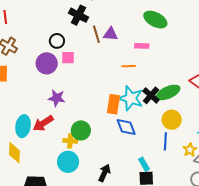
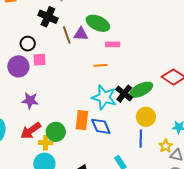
green ellipse: (155, 20) -> (98, 23), moved
orange rectangle: (113, 104) -> (82, 120), moved
red arrow: (43, 123) -> (31, 131), moved

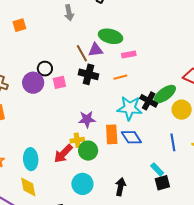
black cross: (48, 17) -> (88, 74), moved
purple circle: (18, 66) -> (33, 83), moved
purple star: (30, 101) -> (87, 119), moved
yellow circle: (146, 117) -> (182, 110), moved
yellow cross: (46, 143) -> (77, 140), moved

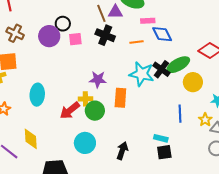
blue diamond: (131, 137) -> (162, 34), moved
cyan ellipse: (31, 159) -> (37, 95), moved
cyan rectangle: (157, 169) -> (161, 138), turned -40

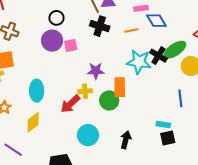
purple circle: (49, 36) -> (52, 41), moved
pink square: (75, 39) -> (71, 45), moved
green circle: (95, 111) -> (109, 100), moved
yellow diamond: (31, 139) -> (33, 122), moved, turned 60

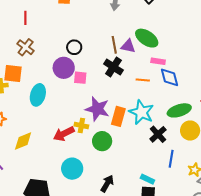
black cross: (158, 56) -> (158, 134), moved
purple star: (96, 71) -> (97, 109), size x1.4
orange rectangle: (120, 87) -> (118, 116), moved
cyan ellipse: (37, 91) -> (38, 95), moved

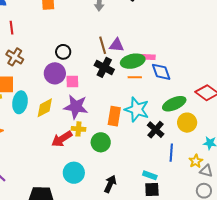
green ellipse: (147, 38) -> (133, 61), moved, turned -40
cyan ellipse: (38, 95) -> (20, 102), moved
purple star: (97, 109) -> (76, 107), moved
yellow diamond: (23, 141) -> (45, 108), moved

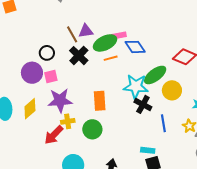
black circle: (63, 52) -> (47, 53), moved
black cross: (104, 67) -> (79, 56), turned 30
cyan star: (137, 109) -> (136, 86), moved

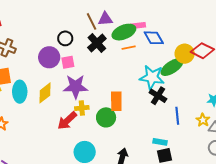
yellow circle: (172, 90) -> (185, 54), moved
orange rectangle: (100, 101) -> (116, 101), moved

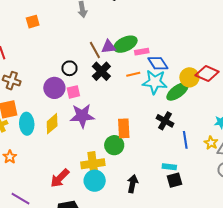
green ellipse: (124, 32) -> (125, 44), moved
cyan star: (152, 77) -> (155, 82), moved
yellow cross: (82, 108) -> (93, 164), moved, size x1.6
red arrow: (67, 121) -> (60, 178), moved

